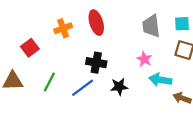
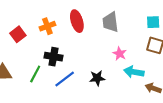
gray trapezoid: (151, 26) -> (110, 22), moved
red square: (30, 48) -> (18, 34), moved
black cross: (96, 63) -> (53, 57), moved

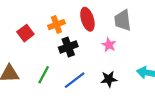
pink star: (120, 54) -> (109, 45), moved
black cross: (53, 57) -> (68, 47), moved, turned -30

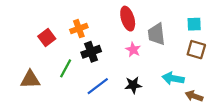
red ellipse: (87, 19) -> (128, 19), moved
gray trapezoid: (123, 20) -> (156, 34), moved
green line: (44, 75) -> (66, 68), moved

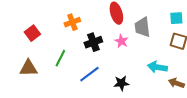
red square: (47, 37) -> (32, 33), moved
black cross: (91, 52) -> (93, 42), moved
black star: (133, 85) -> (121, 83), moved

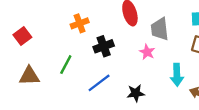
red square: (32, 33) -> (22, 36), moved
pink star: (121, 41) -> (147, 52), moved
cyan arrow: (157, 67) -> (177, 75), turned -102

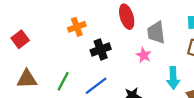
green line: (66, 65) -> (63, 81), moved

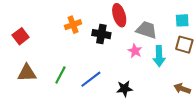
gray trapezoid: (156, 33) -> (146, 30), turned 115
black cross: (101, 50) -> (101, 34), moved, turned 30
cyan arrow: (173, 78) -> (159, 56), moved

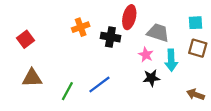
red ellipse: (119, 15) -> (129, 17), turned 30
green line: (60, 75) -> (67, 91), moved
black star: (124, 89) -> (151, 78), moved

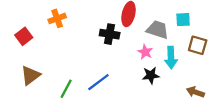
cyan square: (196, 23) -> (183, 20), moved
orange cross: (81, 27) -> (57, 18), moved
brown triangle: (32, 78) -> (30, 75), turned -35

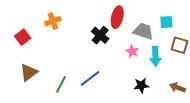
black cross: (110, 34) -> (100, 35), turned 30
black star: (151, 75) -> (141, 85), moved

